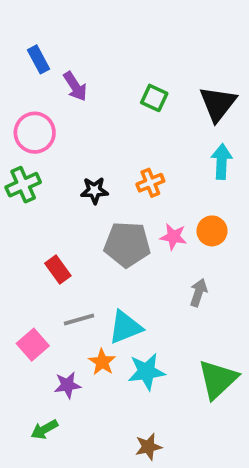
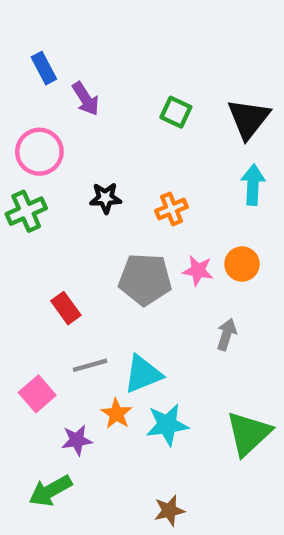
black star: (94, 190) -> (105, 198), moved
green arrow: (44, 429) -> (50, 491), size x1.4

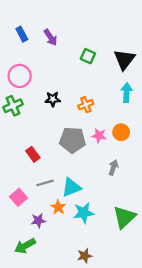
purple arrow: (86, 99) -> (50, 37), moved

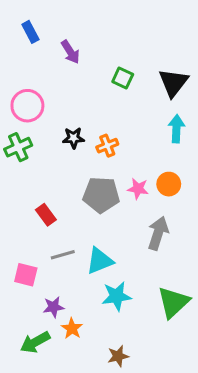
blue rectangle: (22, 34) -> (30, 32), moved
orange cross: (86, 105) -> (107, 146), moved
gray arrow: (113, 168) -> (158, 233), size x1.5
pink square: (18, 197) -> (26, 275), turned -35
orange star: (58, 207) -> (72, 328), moved

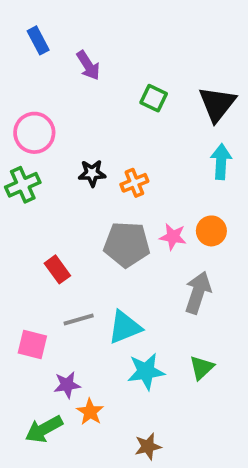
green triangle: (173, 302) -> (202, 368), moved, size x0.6

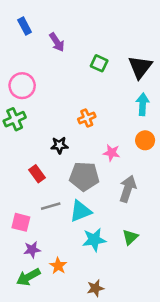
black star: (92, 173) -> (59, 145), moved
orange circle: (211, 231) -> (145, 140), moved
gray pentagon: (127, 244) -> (84, 176), moved
purple star: (67, 385) -> (32, 250), moved

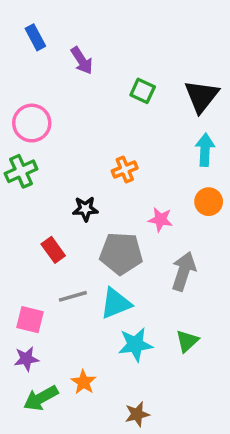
purple star: (32, 250) -> (26, 359), moved

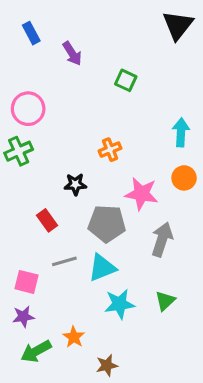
black triangle: (201, 96) -> (178, 25), moved
pink star: (160, 220) -> (142, 194), size x1.5
brown star: (137, 414) -> (107, 365), moved

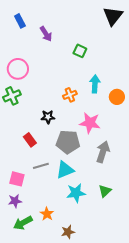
cyan arrow: (181, 132) -> (95, 84), moved
orange circle: (184, 178) -> (117, 97), moved

